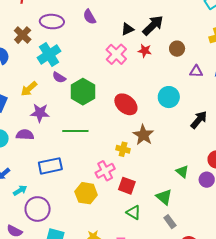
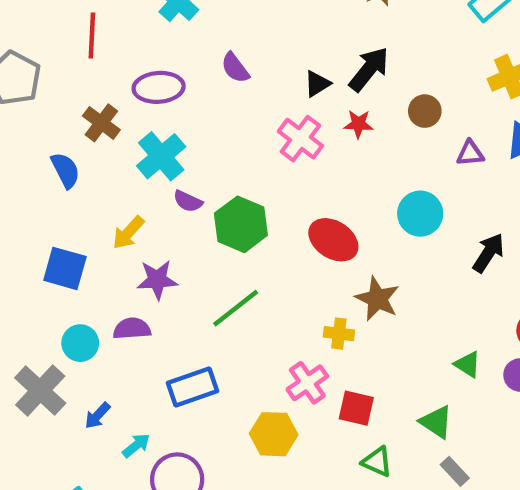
green line: (75, 131) -> (236, 308), turned -30

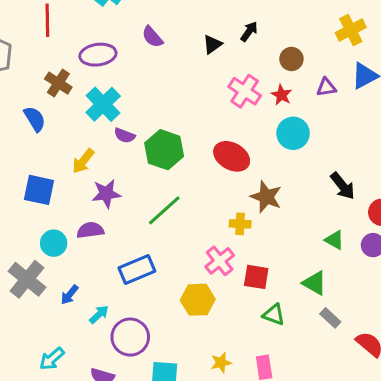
black arrow: (369, 69) -> (249, 31), size x0.6
red star: (358, 124) -> (281, 95), moved, turned 30
pink cross: (300, 139) -> (245, 91), moved
black arrow: (488, 253) -> (343, 186), moved, turned 112

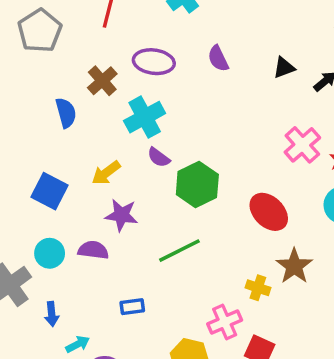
black triangle: (212, 44) -> (284, 68), moved
blue rectangle: (137, 269) -> (132, 307), size x0.6
blue arrow: (70, 295) -> (52, 314), turned -60

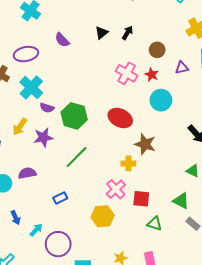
purple star: (121, 215) -> (43, 137), moved

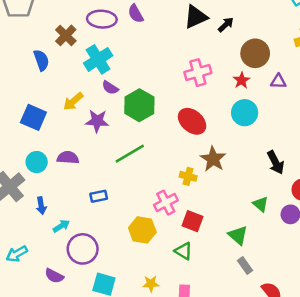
black triangle: (101, 33) -> (196, 17), size x1.5
purple semicircle: (62, 40) -> (136, 14), moved
brown circle: (157, 50) -> (255, 53), size x1.5
pink cross: (127, 73) -> (198, 73), moved, turned 30
green triangle: (155, 224) -> (183, 251), moved

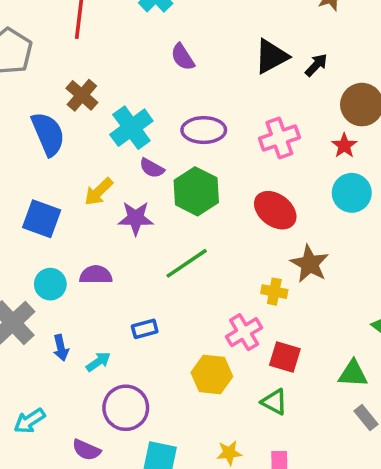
purple ellipse: (102, 19) -> (204, 130), moved
blue semicircle: (41, 60) -> (48, 134), size x1.4
cyan arrow: (61, 226) -> (98, 362), moved
green triangle: (238, 235) -> (353, 374), turned -35

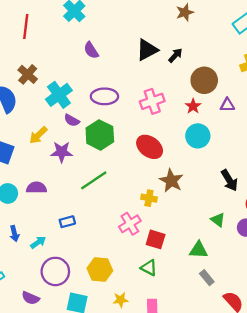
yellow hexagon: (212, 374) -> (100, 270), moved

